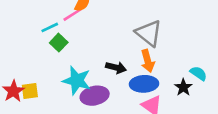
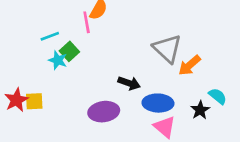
pink line: (72, 15) -> (87, 22), turned -72
cyan line: (50, 27) -> (50, 36), moved
orange arrow: (148, 61) -> (190, 65), moved, turned 60
cyan star: (77, 81) -> (58, 60), moved, size x0.6

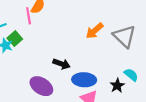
gray triangle: (167, 49) -> (124, 36), moved
orange arrow: (190, 65) -> (94, 31), moved
purple ellipse: (104, 112) -> (41, 86), turned 40

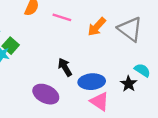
pink line: (29, 16) -> (62, 17), moved, turned -56
black arrow: (62, 64) -> (65, 67), turned -133

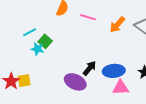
black arrow: (65, 67) -> (90, 68), moved, turned 70
pink triangle: (100, 102) -> (121, 88), turned -36

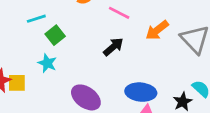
cyan star: (37, 49) -> (47, 63), moved
black arrow: (90, 68) -> (113, 47), moved

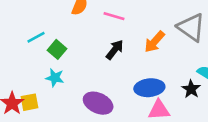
orange arrow: (157, 30) -> (155, 42), moved

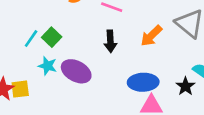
cyan line: (36, 37) -> (31, 39), moved, turned -30
black arrow: (115, 50) -> (110, 41), turned 135
purple ellipse: (98, 103) -> (76, 71), moved

